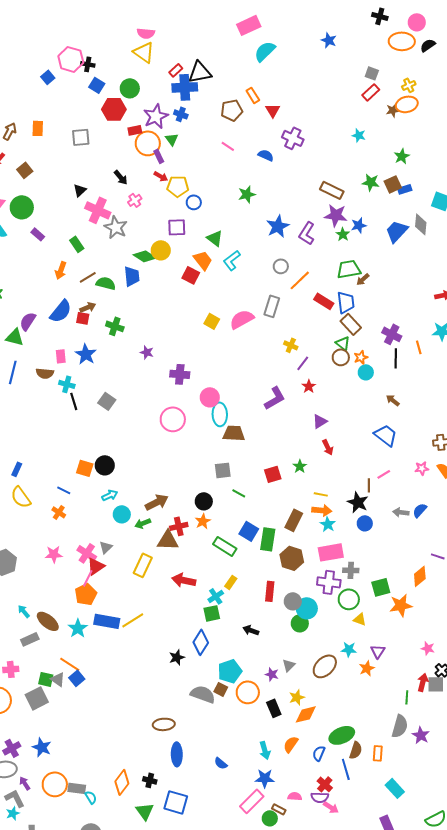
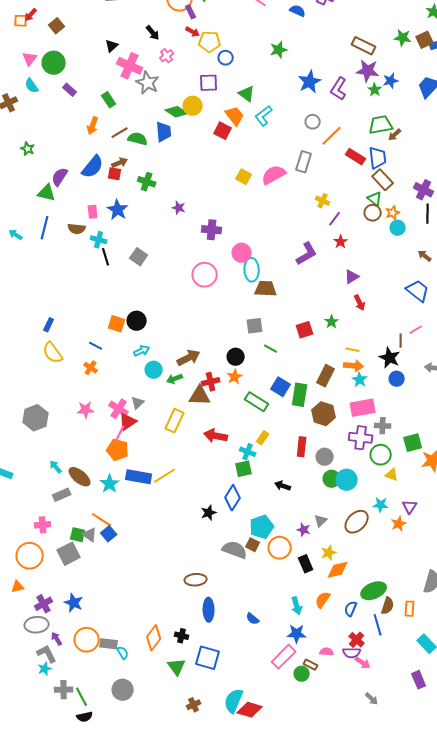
orange pentagon: (86, 594) -> (118, 450), turned -30
cyan cross: (216, 596) -> (248, 452), turned -35
cyan circle: (307, 608) -> (347, 480), moved

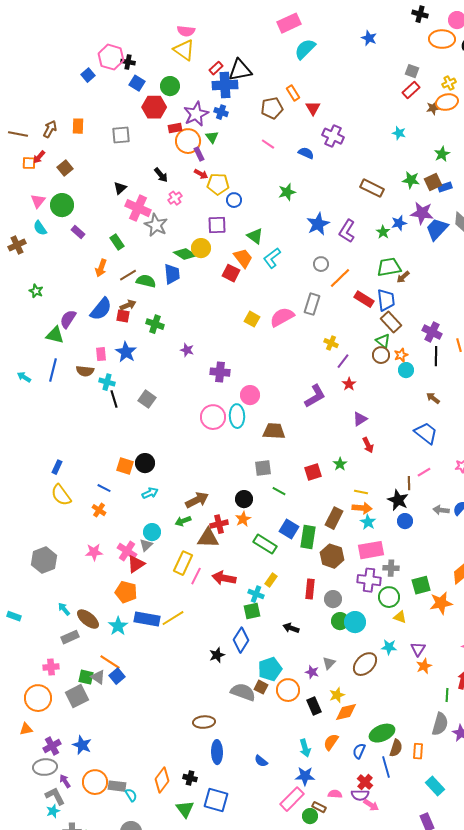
purple star: (368, 71) -> (422, 213), moved
cyan ellipse: (252, 270) -> (237, 416), moved
cyan circle: (154, 370) -> (152, 532), moved
pink line: (120, 434) -> (196, 576), moved
orange star: (399, 524) -> (424, 666), moved

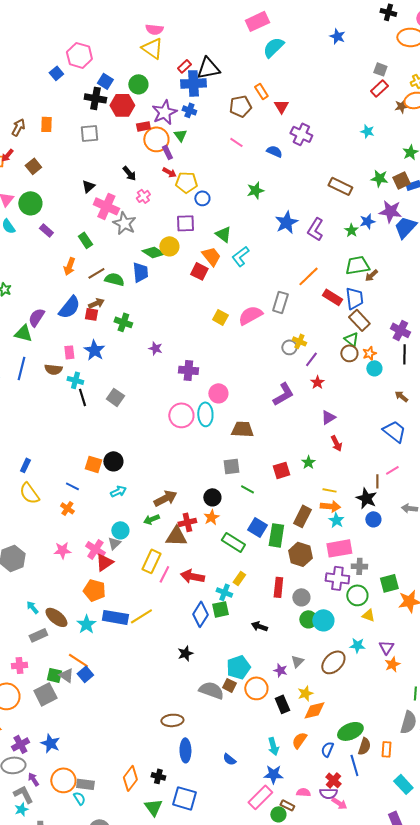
black cross: (128, 62) -> (95, 98), moved, size x1.5
gray circle: (321, 264) -> (289, 347), moved
blue diamond: (241, 640) -> (200, 614), moved
cyan semicircle: (131, 795) -> (79, 798), moved

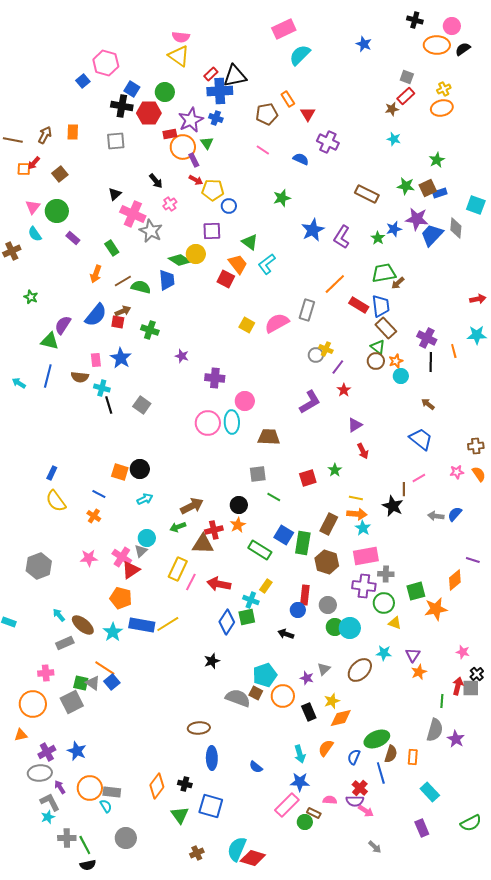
brown star: (401, 106) -> (392, 109), moved
blue circle: (373, 519) -> (298, 610), moved

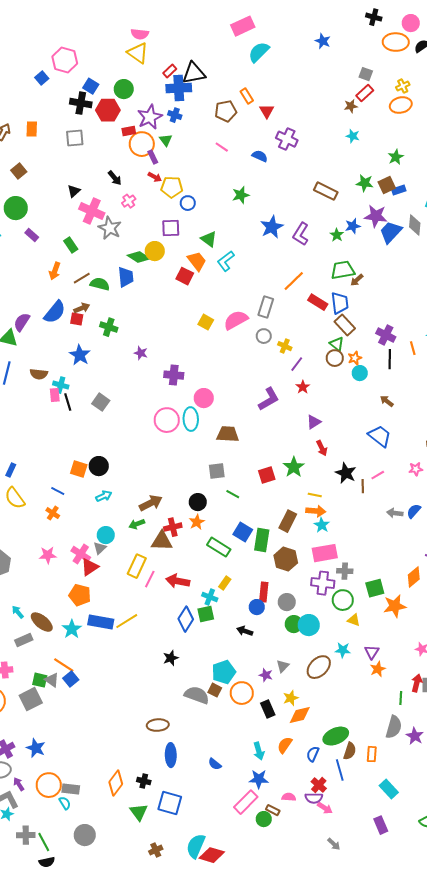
gray circle: (316, 355) -> (264, 336), moved
pink rectangle: (96, 360) -> (55, 395), moved
green star: (335, 470) -> (294, 467), size x1.5
black star: (393, 506) -> (346, 473), moved

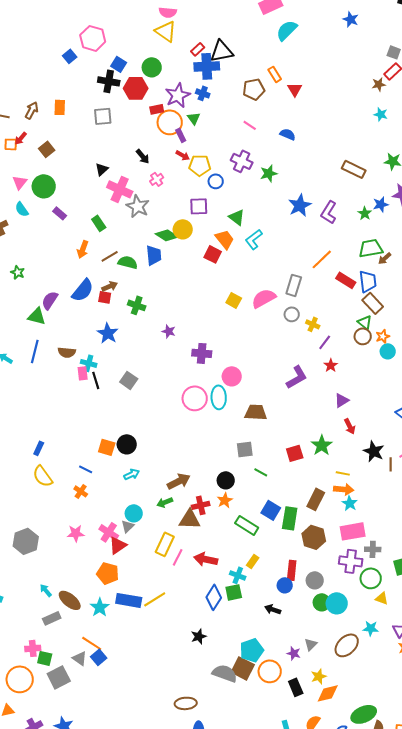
purple cross: (287, 139) -> (242, 161), moved
green square: (40, 680) -> (45, 658), moved
brown square: (215, 690) -> (243, 668), size x1.6

